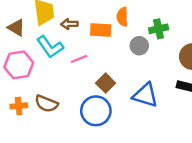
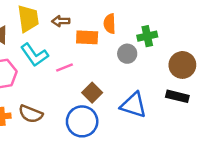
brown arrow: (69, 24) -> (61, 21), moved

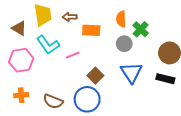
orange semicircle: (110, 24) -> (121, 19), moved
green cross: (147, 36) -> (141, 29), turned -35
blue triangle: (133, 105) -> (131, 73), moved, turned 40
brown semicircle: (31, 114) -> (53, 101), moved

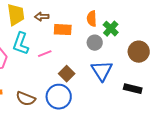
cyan L-shape: (48, 45) -> (21, 44), turned 55
black rectangle: (165, 79) -> (133, 89), moved

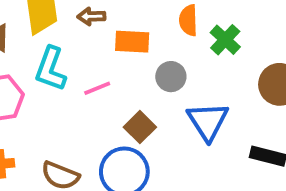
gray circle: (95, 43) -> (171, 77), moved

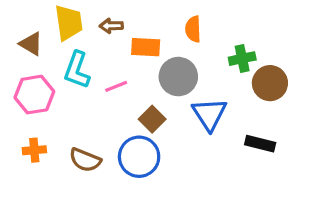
green cross: (225, 40) -> (242, 59), moved, turned 35
gray circle: (171, 77) -> (178, 77), size x1.5

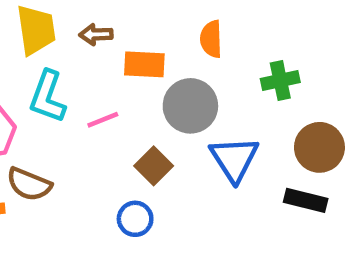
brown circle: (270, 83) -> (319, 147), moved
blue circle: (139, 157) -> (135, 219), size x0.6
brown semicircle: (85, 160) -> (29, 184), moved

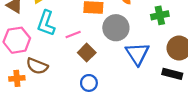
brown square: (154, 166) -> (87, 53), moved

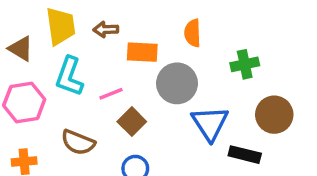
brown semicircle: (37, 66) -> (78, 142), moved
black rectangle: (172, 74) -> (245, 155), moved

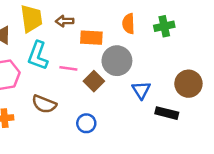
green cross: (245, 64) -> (164, 26), moved
pink line: (111, 94) -> (68, 68), turned 30
brown square: (132, 122) -> (94, 81), moved
blue triangle: (210, 123) -> (141, 90), size x0.7

